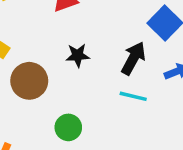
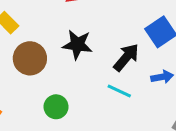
black star: (78, 55) -> (77, 45), size x1.4

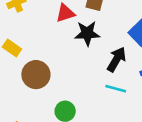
black star: (77, 45) -> (87, 33), moved

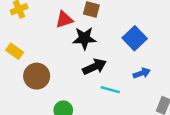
black arrow: (117, 59) -> (95, 67), moved, turned 35

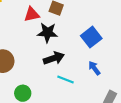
blue arrow: (142, 73) -> (94, 68), turned -112

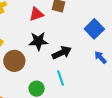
black star: (48, 33) -> (38, 41), moved
cyan line: (65, 80) -> (60, 78), moved, turned 56

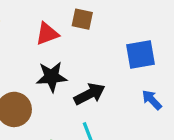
blue square: (94, 29) -> (141, 55), turned 36

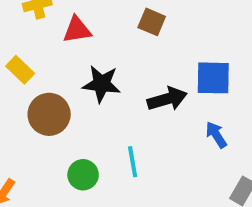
red triangle: (47, 34) -> (77, 30), moved
black arrow: (90, 94) -> (167, 99), moved

